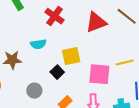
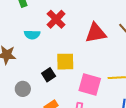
cyan semicircle: (38, 44) -> (32, 35), moved

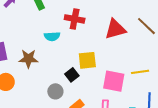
red cross: (56, 19) -> (75, 19), turned -30
gray circle: (23, 89) -> (55, 91), moved

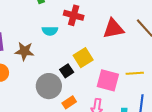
yellow square: (87, 60) -> (83, 58), turned -30
gray circle: (55, 91) -> (49, 86), size x1.6

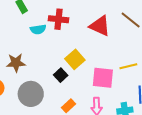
red triangle: (113, 29) -> (100, 26), turned 45
cyan semicircle: (50, 31) -> (38, 29), moved
gray circle: (49, 86) -> (31, 94), moved

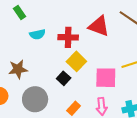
red cross: (58, 19) -> (68, 37), moved

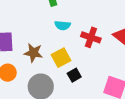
yellow square: (76, 61) -> (61, 58), moved

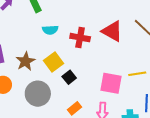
brown star: (33, 53) -> (26, 61), turned -30

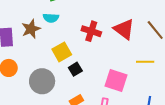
cyan semicircle: (50, 30) -> (51, 18), moved
brown star: (26, 61) -> (31, 29), moved
yellow line: (137, 74) -> (145, 62), moved

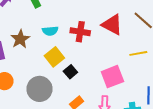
cyan semicircle: (51, 18) -> (50, 31), moved
pink square: (116, 81) -> (112, 77), turned -30

